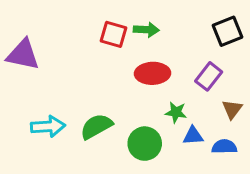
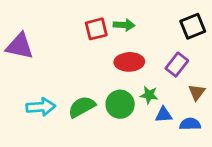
red square: (114, 34) -> (96, 29), turned -30
green circle: (145, 144) -> (120, 104), moved

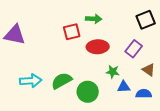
red square: (96, 29) -> (72, 32), moved
brown triangle: (197, 92) -> (149, 70), turned -32
green circle: (120, 104) -> (88, 92), moved

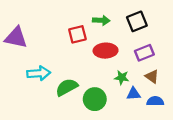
black square: (146, 20) -> (137, 21), moved
purple rectangle: (134, 49) -> (144, 53), turned 30
brown triangle: (149, 70) -> (152, 76), moved
cyan arrow: (31, 81) -> (39, 73), moved

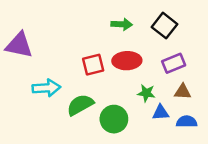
black square: (137, 21) -> (165, 26), turned -30
red square: (77, 34) -> (93, 65), moved
brown triangle: (152, 76) -> (183, 92), turned -32

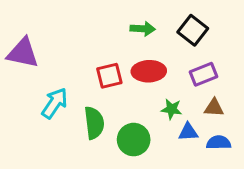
cyan arrow: (46, 88) -> (55, 103), turned -52
green semicircle: (80, 105) -> (94, 123), turned 112

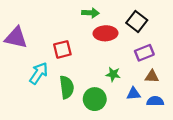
green arrow: (143, 29) -> (90, 13), moved
red ellipse: (149, 71) -> (106, 33), moved
red square: (109, 76) -> (62, 49), moved
green star: (172, 109) -> (113, 74), moved

